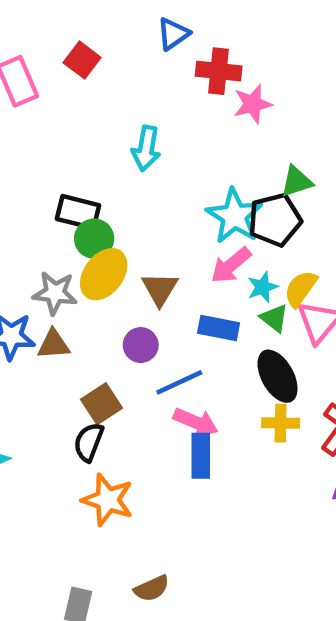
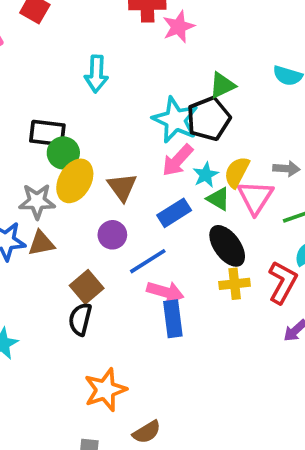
blue rectangle: (219, 328) -> (174, 213), turned -36
orange star: (108, 500) -> (105, 390), moved, turned -30

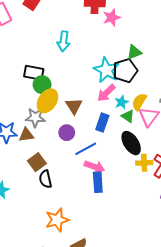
gray star: (37, 201) -> (35, 117), moved
blue rectangle: (174, 213) -> (102, 122), turned -42
yellow cross: (235, 284) -> (144, 163), moved
brown square: (87, 287) -> (37, 162), moved
black semicircle: (80, 319) -> (45, 179), turned -30

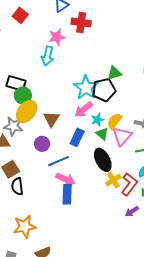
pink star: (112, 18) -> (57, 37), moved
yellow cross: (144, 163) -> (113, 180), turned -35

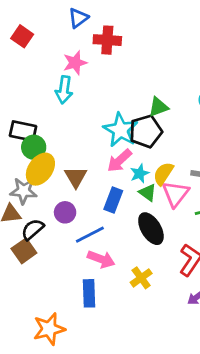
yellow cross: (113, 180) -> (141, 278), moved
black semicircle: (17, 186) -> (33, 229), moved, turned 60
blue rectangle: (67, 194) -> (89, 293), moved

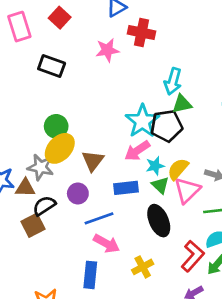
cyan arrow: (64, 90) -> (173, 81), moved
black rectangle: (23, 131) -> (52, 66), moved
blue rectangle: (113, 200) -> (126, 188), turned 55

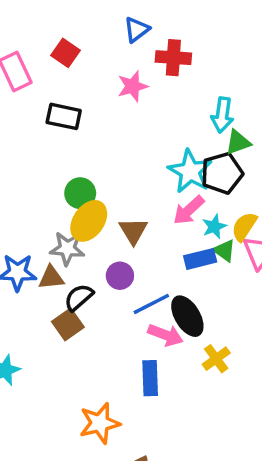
blue rectangle: (126, 188) -> (200, 259), moved
black ellipse: (159, 221) -> (187, 316), moved

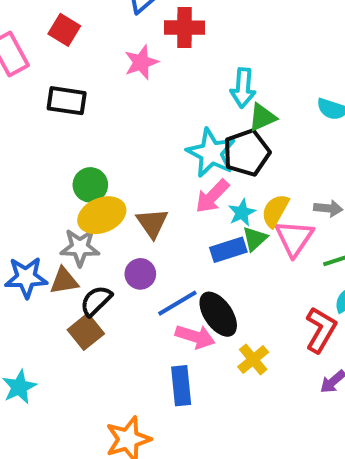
yellow ellipse: (89, 221) -> (102, 215), turned 36
green triangle: (224, 251) -> (255, 239), turned 45

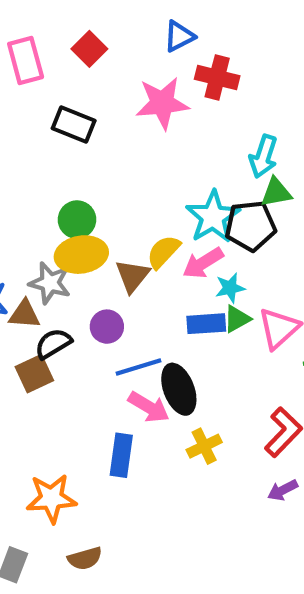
pink star: (141, 62) -> (162, 103), size x1.4
yellow semicircle: (275, 211) -> (163, 252), moved

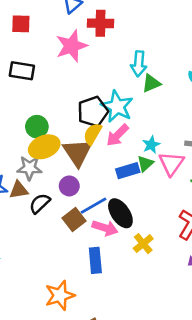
red square: (89, 49) -> (21, 24), turned -30
black pentagon: (251, 226) -> (93, 112), moved
brown triangle: (132, 276) -> (77, 152), size x1.4
cyan star: (230, 288) -> (151, 145), moved
brown square: (34, 374) -> (74, 219), moved

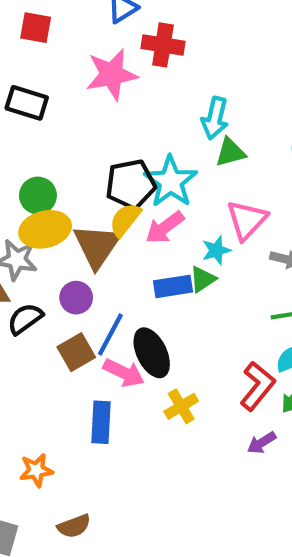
pink triangle: (171, 163) -> (247, 220), moved
blue line: (94, 206) -> (110, 335), turned -40
orange star: (60, 295) -> (36, 470), size x0.7

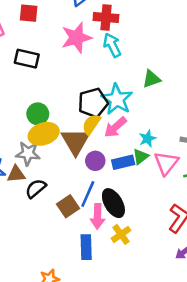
cyan arrow: (215, 118) -> (112, 45), moved, turned 145
pink triangle: (247, 220) -> (166, 163), moved
purple circle: (76, 298) -> (95, 161), moved
pink arrow: (124, 373) -> (98, 216), turned 70
yellow cross: (181, 406) -> (121, 234), moved

